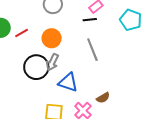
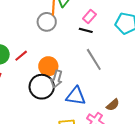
black line: (90, 20) -> (86, 30), turned 32
orange circle: (52, 38) -> (48, 66), moved

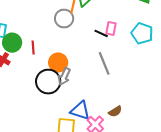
pink rectangle: (89, 17) -> (111, 28), moved, turned -40
red line: (21, 56) -> (33, 48), turned -64
blue triangle: (76, 96) -> (80, 110), moved

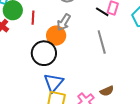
gray arrow: (64, 76) -> (64, 22), moved
blue triangle: (80, 110) -> (54, 83), moved, turned 45

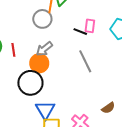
gray arrow: (64, 22) -> (44, 49), turned 30
brown semicircle: (107, 91) -> (108, 108), moved

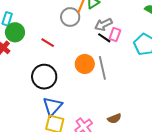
gray arrow: (44, 49) -> (103, 24), moved
red line: (13, 50) -> (48, 43), moved, turned -64
orange circle: (39, 63) -> (85, 64), moved

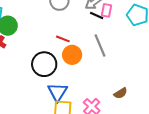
red line: (48, 43) -> (63, 39), moved
orange circle: (85, 64) -> (72, 55), moved

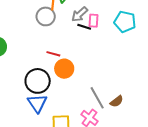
gray line: (100, 45) -> (97, 98), moved
blue triangle: (58, 92) -> (37, 103), moved

